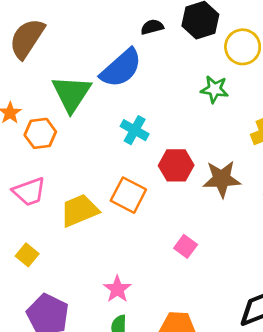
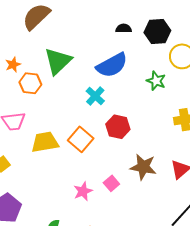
blue semicircle: (121, 68) -> (112, 65), moved
brown star: (222, 179) -> (143, 167), moved
pink star: (117, 289) -> (83, 191), moved

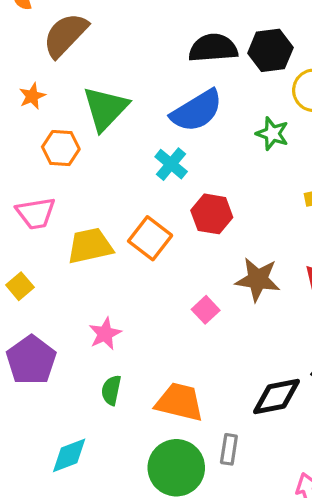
black semicircle: (123, 28) -> (213, 48), size x1.8
orange star: (13, 65) -> (32, 96), moved
pink star: (83, 191) -> (105, 334), moved

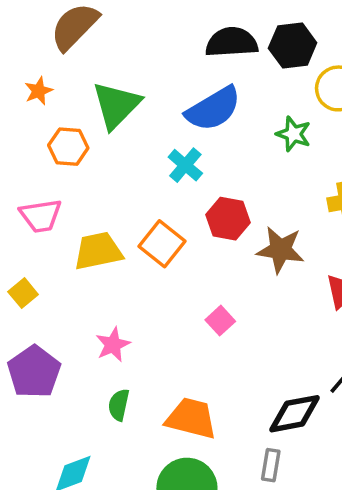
brown star: (258, 279) -> (280, 250), moved
gray rectangle: (229, 449) -> (271, 465), moved

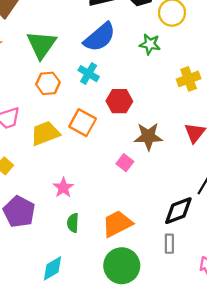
orange hexagon: (68, 147) -> (48, 83), moved
brown star: (280, 250) -> (148, 136), moved
orange trapezoid: (191, 418) -> (117, 224), turned -32

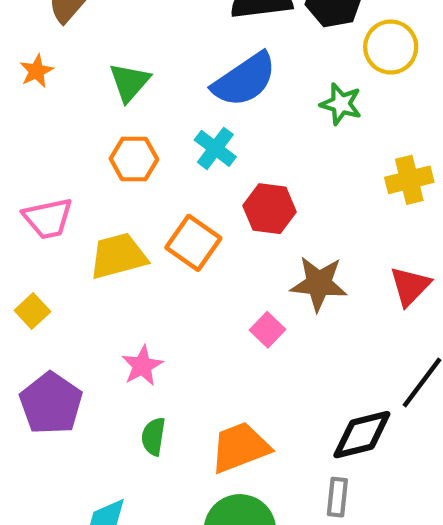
green triangle: (42, 45) -> (129, 82), size x0.7

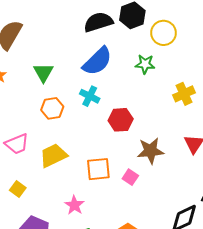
orange square: (193, 243) -> (98, 169), moved, turned -30

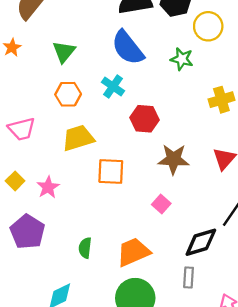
blue semicircle: (97, 61) -> (128, 48), turned 88
yellow trapezoid: (53, 156) -> (78, 138), moved
pink square: (130, 177) -> (161, 204), moved
pink star: (74, 205) -> (48, 187), moved

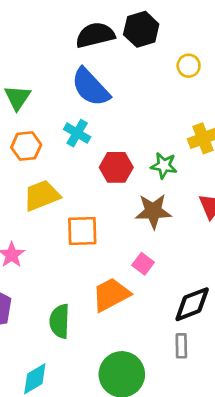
yellow circle: (208, 26) -> (189, 66), moved, size x0.7
green star: (182, 59) -> (164, 166), moved
green semicircle: (85, 248) -> (60, 321), size x1.4
orange trapezoid: (133, 252) -> (111, 295), moved

